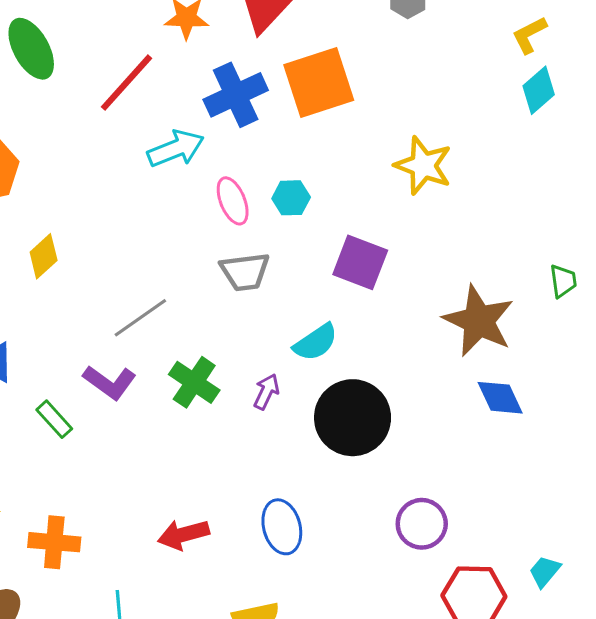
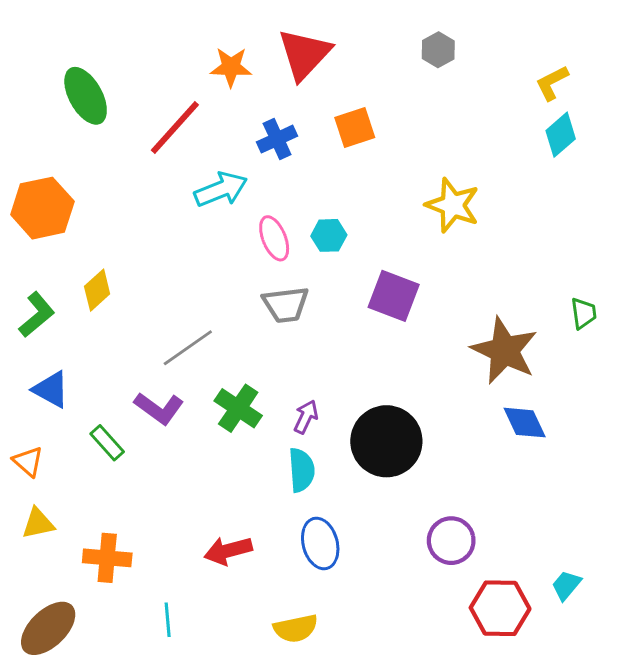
orange square: (319, 83) -> (355, 127), size x0.6
blue cross: (236, 95) -> (277, 139), size x0.7
cyan semicircle: (316, 342) -> (301, 470), moved, turned -60

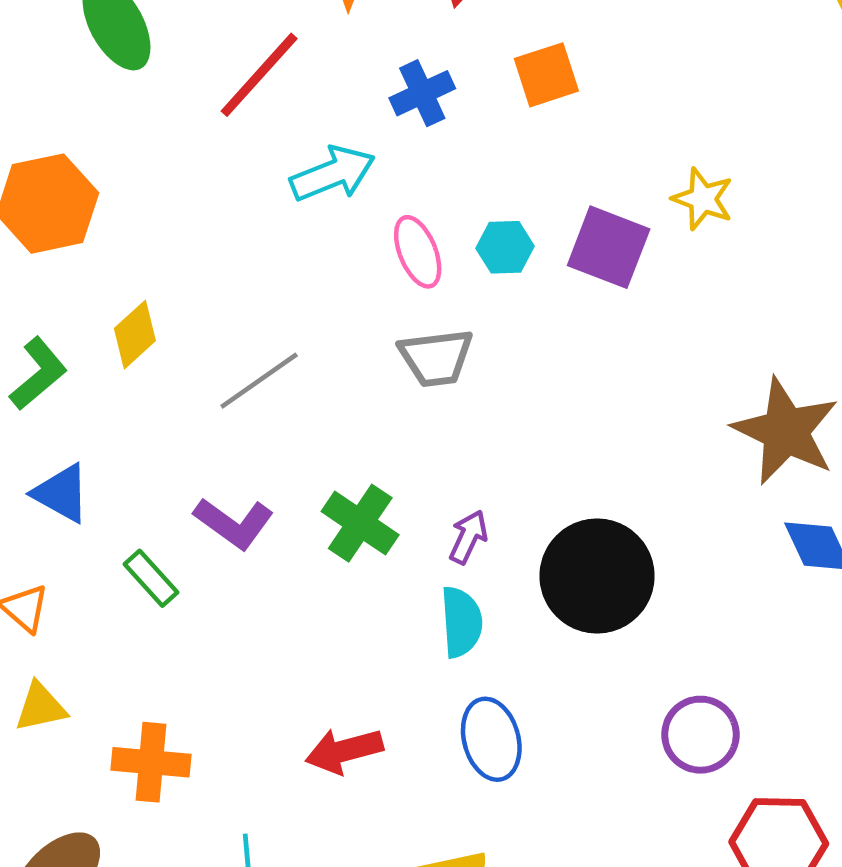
yellow star: (453, 205) -> (703, 199), size x0.7
purple square: (394, 296) -> (609, 247), moved
gray line: (188, 348) -> (259, 381), moved

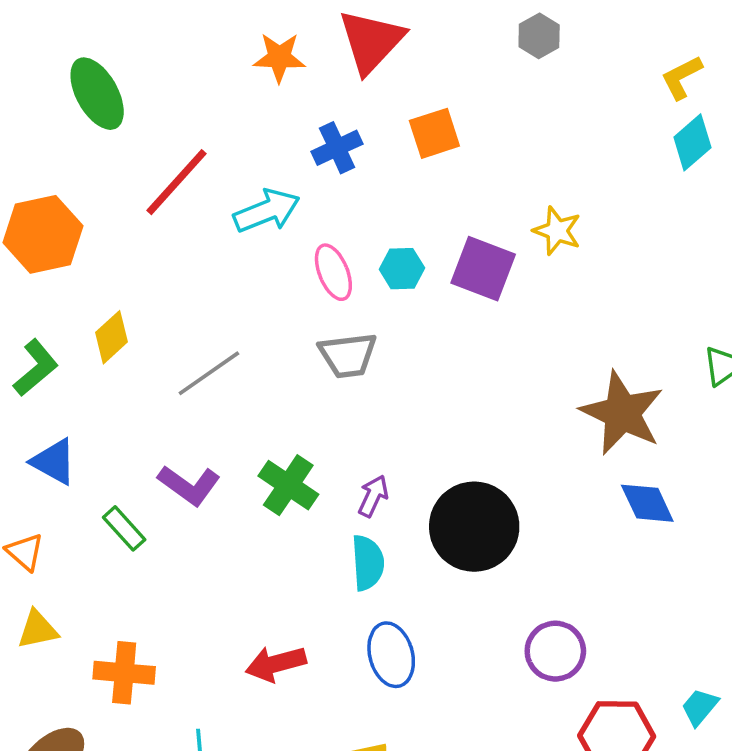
red line: (259, 75) -> (176, 182), moved

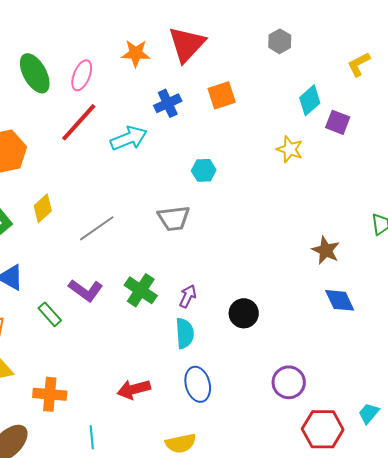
cyan diamond: (692, 142) -> (310, 100), moved
purple square: (483, 269) -> (338, 122), moved, size x0.7
pink ellipse: (333, 272) -> (82, 75), moved, turned 44
brown star: (622, 413) -> (326, 250), size x0.6
black circle: (474, 527) -> (244, 313), size x0.6

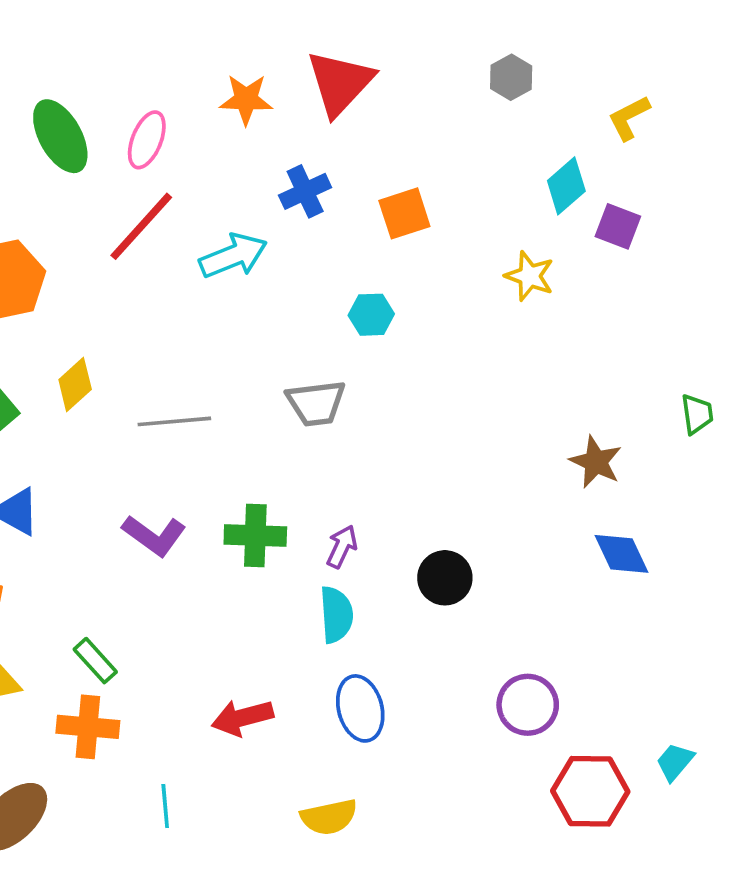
yellow L-shape: (359, 64) -> (629, 118), moved
orange square: (222, 95) -> (404, 213), moved
gray line: (97, 228) -> (174, 421), turned 30
green cross: (141, 290) -> (255, 535), turned -32
green rectangle: (50, 314) -> (95, 661), moved

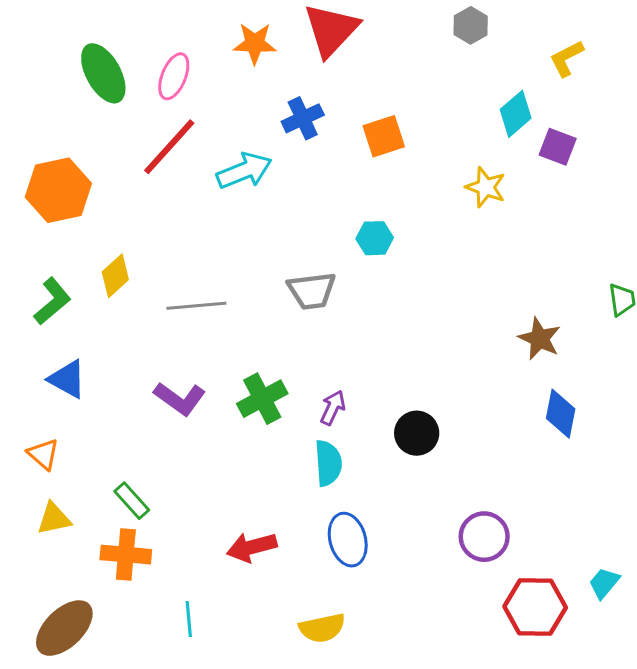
cyan hexagon: (371, 315) -> (375, 238), moved
green cross: (255, 535) -> (262, 399), turned -30
blue diamond: (622, 554) -> (561, 414), turned 36

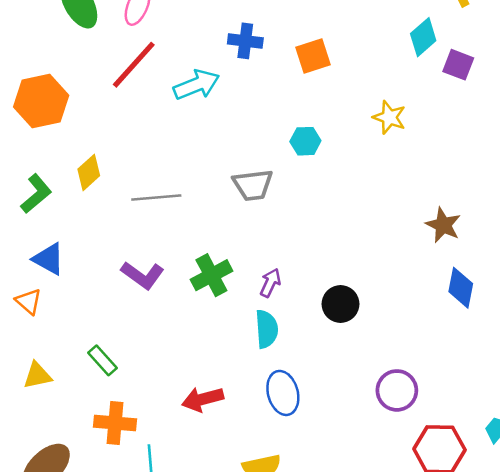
blue cross: (303, 118) -> (245, 41), turned 32
yellow star: (486, 187) -> (389, 117), moved
orange triangle: (43, 454) -> (29, 301), moved
orange cross: (126, 555) -> (115, 423), moved

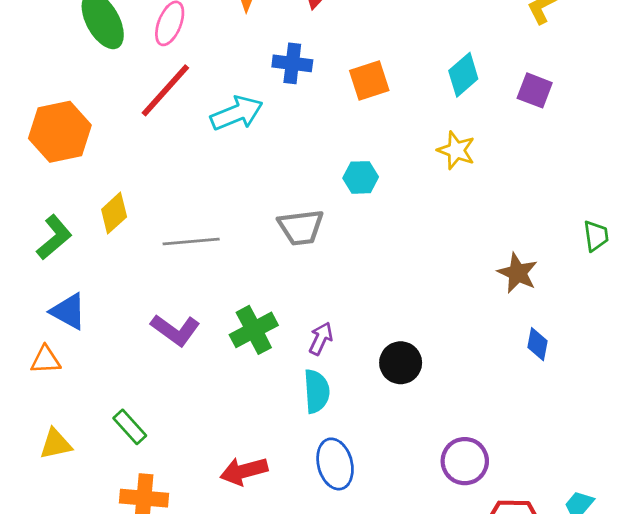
cyan diamond: (423, 37) -> (463, 75), moved
blue diamond: (461, 288) -> (537, 344), size x0.7
orange triangle: (29, 301) -> (46, 360), turned -44

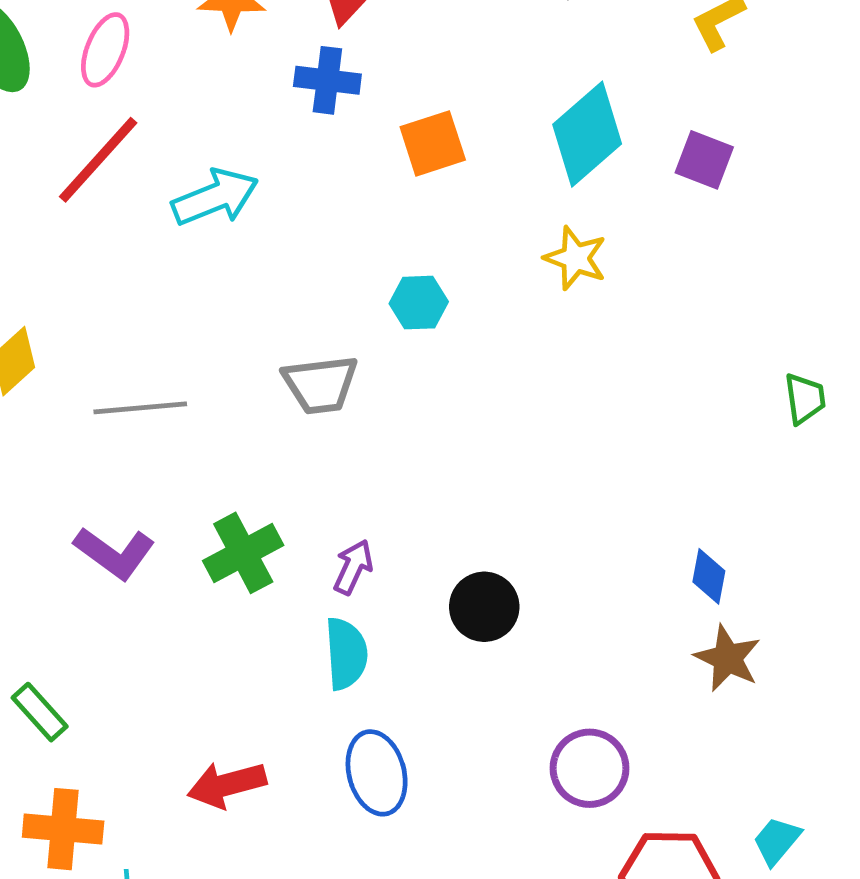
blue cross: (292, 63) -> (327, 80), moved
cyan diamond: (463, 75) -> (587, 134), size x1.4
brown star: (518, 273) -> (728, 658), moved

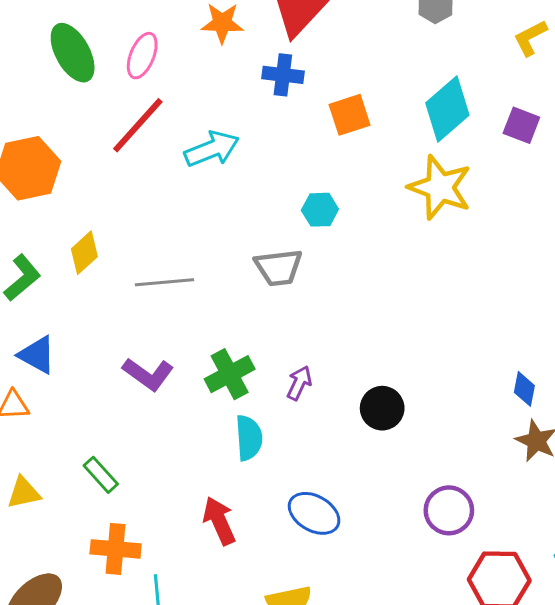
yellow star: (575, 258) -> (440, 187), size x1.6
cyan hexagon: (419, 303) -> (320, 210), moved
cyan semicircle: (346, 654) -> (249, 438), moved
blue ellipse: (377, 773) -> (314, 513), turned -45
red arrow: (227, 785) -> (219, 521), turned 81

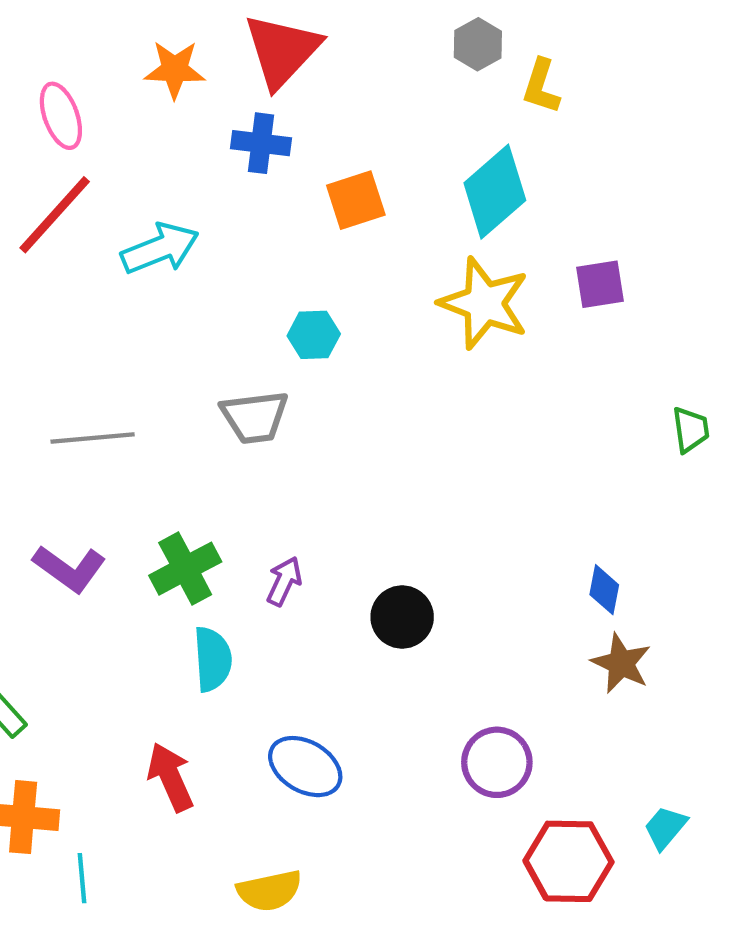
yellow L-shape: (530, 38) -> (541, 86), moved, turned -45
pink ellipse: (142, 56) -> (61, 116), turned -42
purple square: (521, 125) -> (600, 284), moved, turned -30

